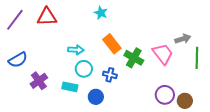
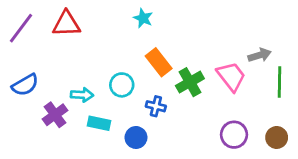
cyan arrow: (76, 50) -> (82, 95), moved
green cross: (134, 58) -> (190, 82), turned 30
cyan circle: (84, 69) -> (122, 85), moved
brown circle: (185, 101) -> (277, 137), moved

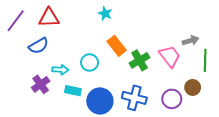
blue semicircle: (25, 85) -> (39, 46), moved
blue cross: (156, 106) -> (134, 98), moved, size x1.6
blue circle: (136, 137) -> (100, 101), size x1.6
brown circle: (277, 137) -> (193, 87), moved

